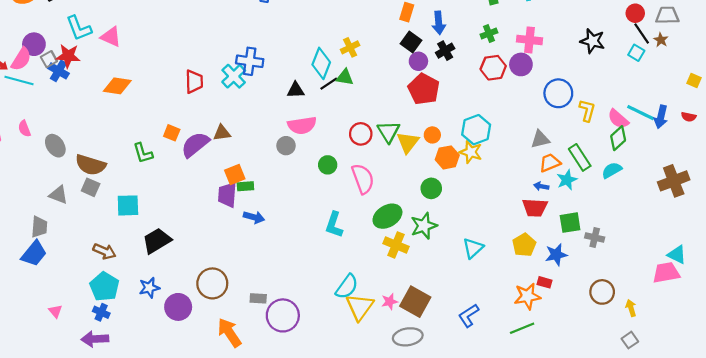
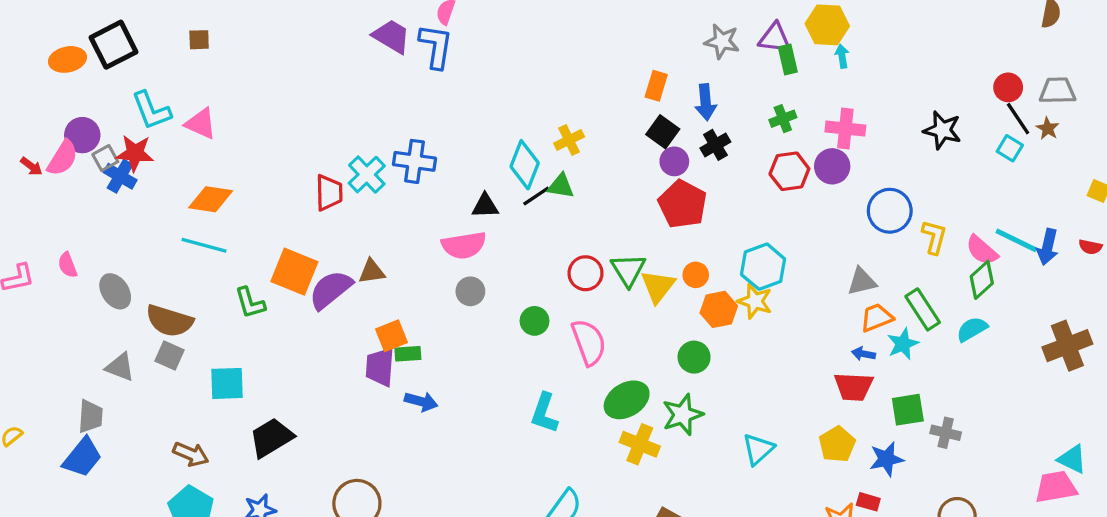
cyan cross: (234, 76) -> (367, 175), moved
cyan line: (19, 80) -> (204, 245), moved
pink semicircle: (302, 125) -> (464, 245), moved
orange square: (172, 133) -> (294, 272), size x1.8

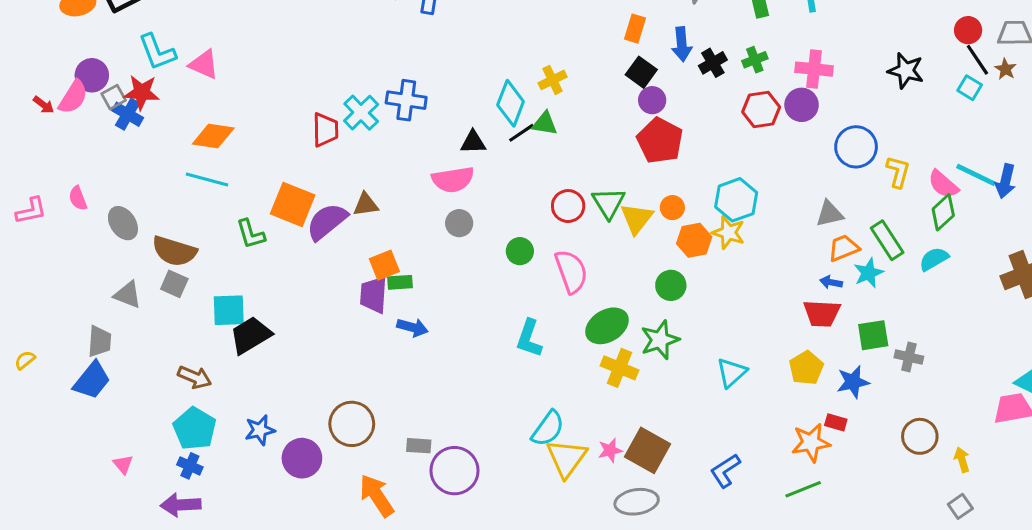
black cross: (715, 145) -> (713, 63), moved
black trapezoid: (271, 438) -> (251, 335), moved

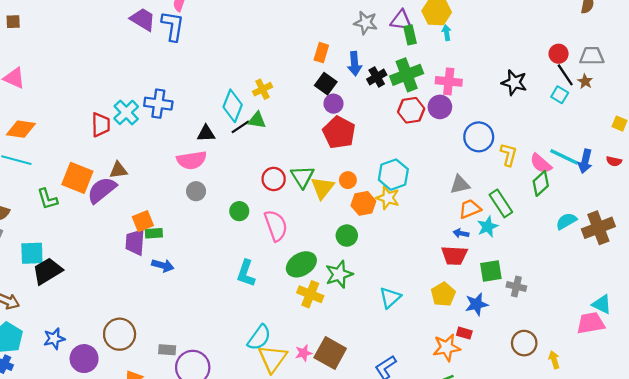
green cross: (755, 60) -> (407, 75), size x1.8
brown triangle: (366, 204) -> (118, 170), moved
cyan semicircle: (934, 259) -> (566, 221), moved

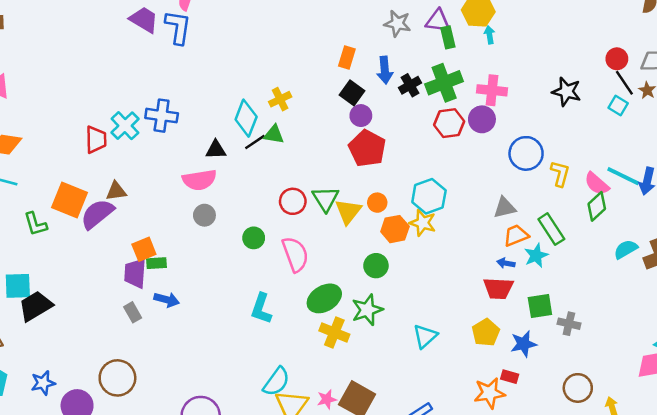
gray rectangle: (167, 350) -> (133, 312), moved, turned 56

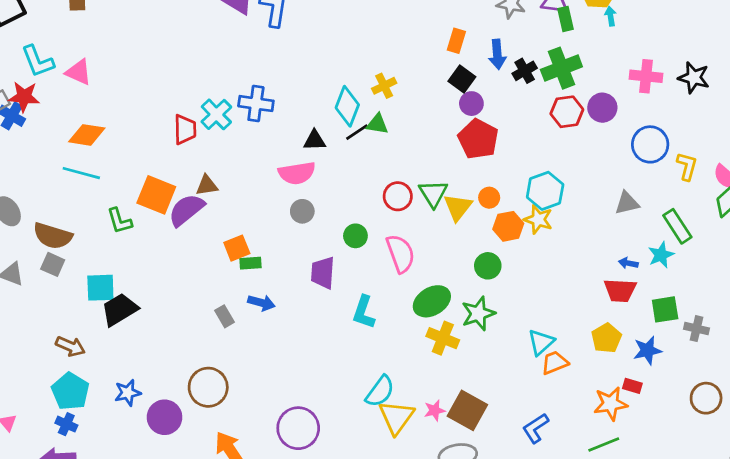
pink cross: (492, 90) -> (646, 76), moved
orange trapezoid: (516, 235) -> (555, 363), moved
purple trapezoid: (135, 273) -> (323, 273), moved

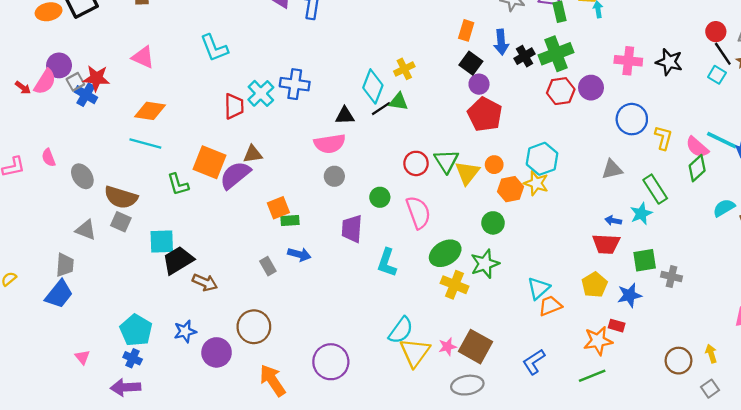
cyan L-shape: (38, 61) -> (214, 48), moved
brown arrow: (70, 346) -> (205, 282), moved
brown circle: (706, 398) -> (678, 361), moved

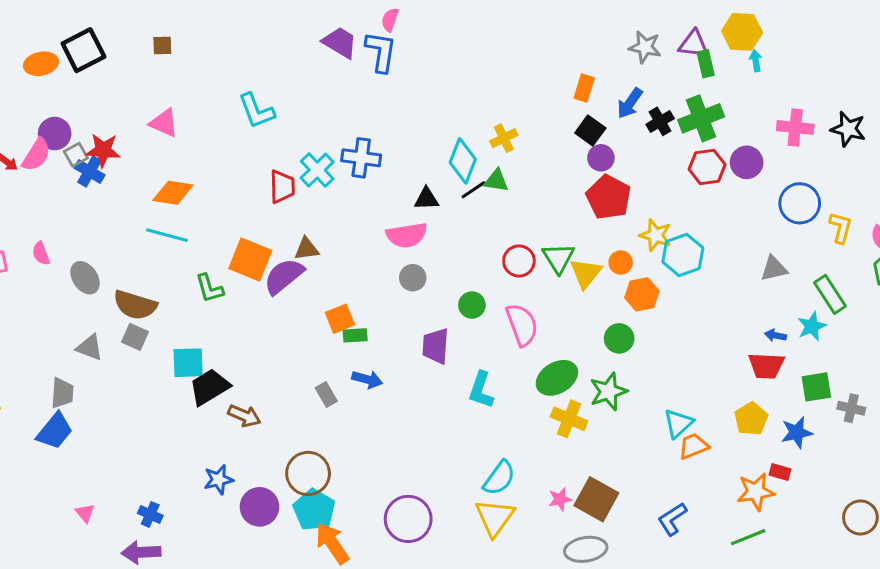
blue arrow: (501, 42) -> (630, 103), turned 40
yellow star: (536, 183) -> (656, 235), moved
cyan pentagon: (136, 330) -> (314, 510), moved
yellow triangle: (415, 352) -> (495, 517), moved

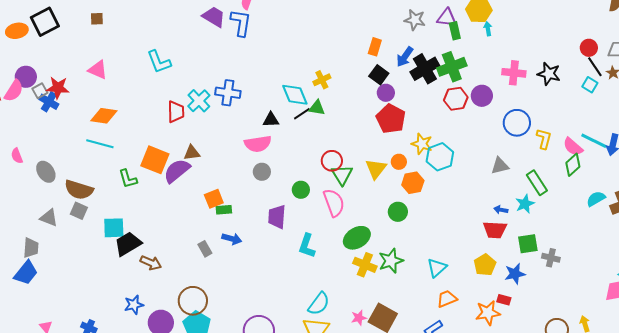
black cross: (660, 121) -> (425, 69), size x1.6
cyan diamond: (463, 161) -> (295, 95), turned -44
green triangle: (558, 258) -> (342, 175), moved
green star: (609, 392) -> (391, 261), moved
orange trapezoid: (693, 446) -> (447, 299), moved

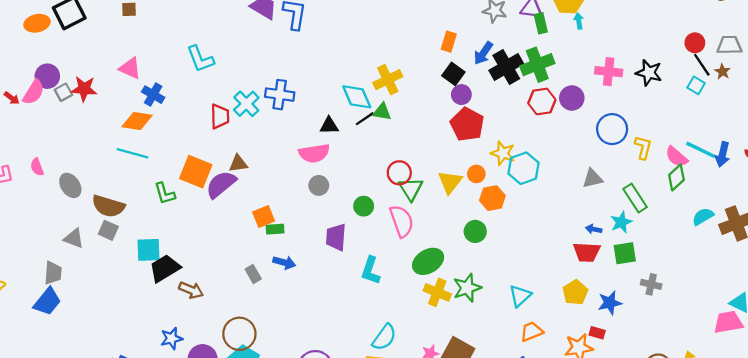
yellow cross: (322, 80) -> (388, 80), size x1.4
blue cross: (49, 102) -> (153, 95), moved
green square: (528, 244) -> (625, 253), moved

